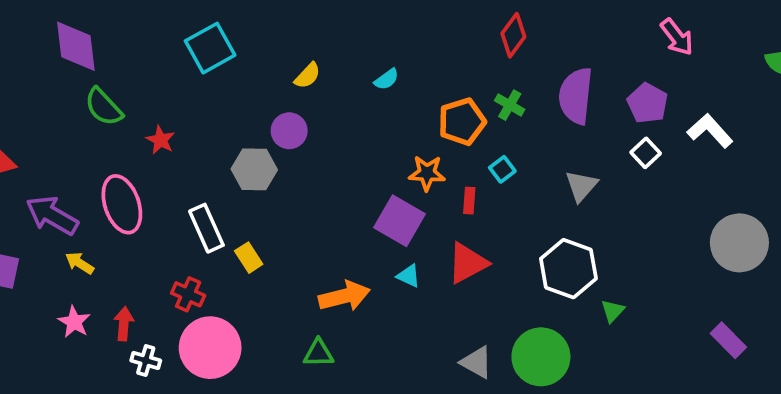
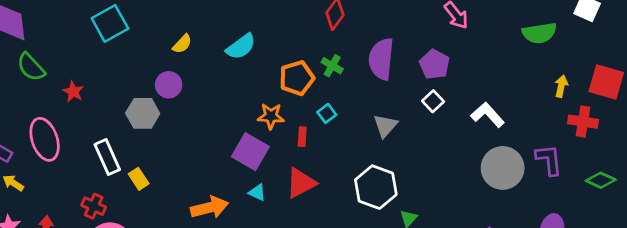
cyan semicircle: (387, 79) -> (241, 47), size x1.6
white L-shape: (710, 131) -> (488, 115), moved

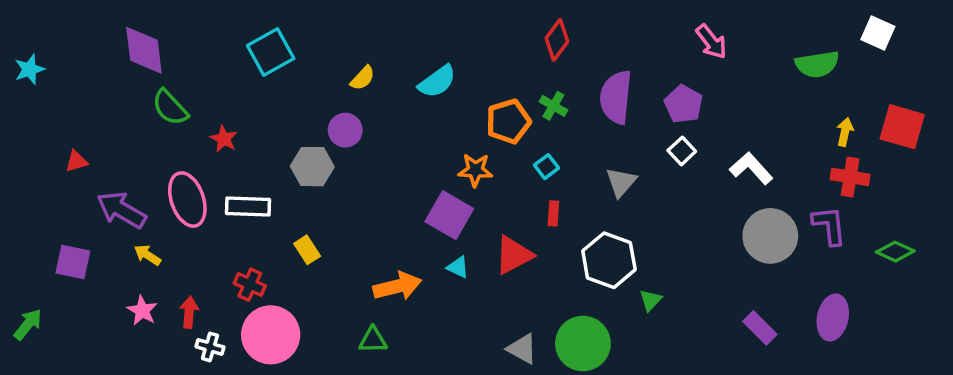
red cross: (583, 122) -> (850, 177), moved
red rectangle: (302, 137) -> (553, 213), moved
white rectangle: (107, 157) -> (248, 206), moved, turned -64

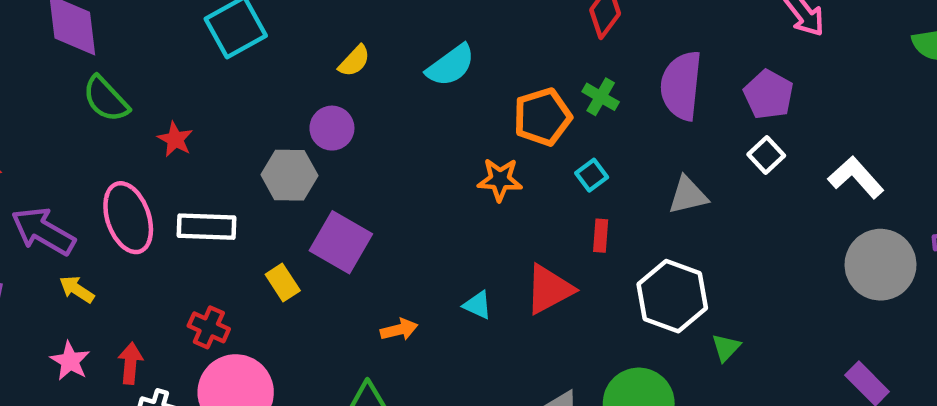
gray triangle: (621, 182) -> (688, 195), turned 36
purple square: (449, 215) -> (341, 242), moved
orange arrow: (397, 286) -> (399, 330), size x0.6

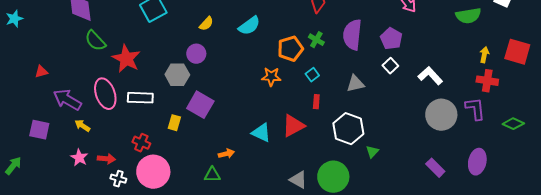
red star: (175, 139) -> (126, 59), size x1.8
yellow rectangle: (283, 283) -> (174, 123), turned 49
cyan triangle: (477, 305) -> (261, 133), size x1.5
orange arrow: (399, 330) -> (226, 154), moved
red arrow: (130, 363) -> (106, 159), turned 90

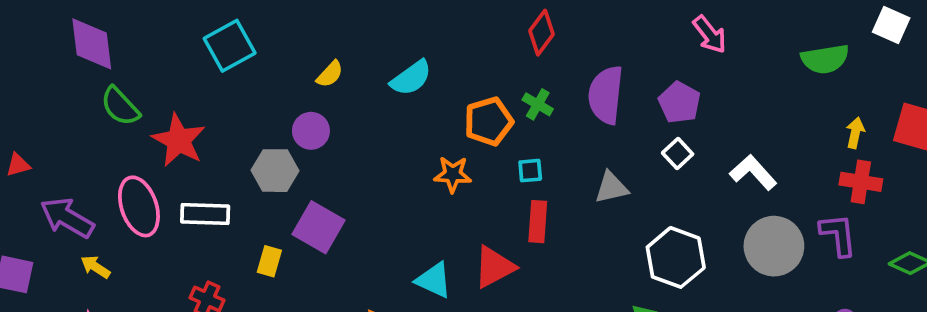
cyan square: (312, 75) -> (530, 171), turned 32
red rectangle: (316, 102) -> (538, 222), size x1.5
white hexagon: (348, 129) -> (676, 257), moved

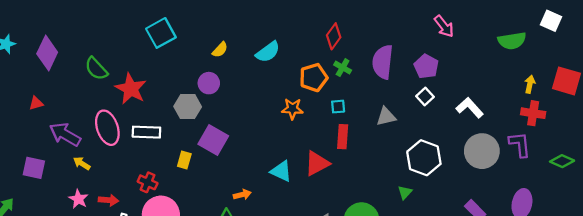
red diamond: (541, 33) -> (334, 36), moved
purple diamond: (92, 44) -> (47, 53), moved, turned 32

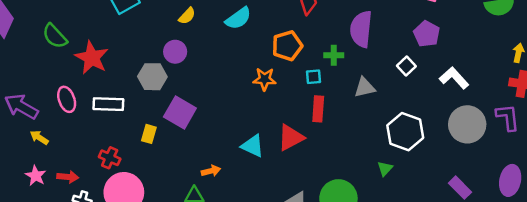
purple pentagon: (426, 66) -> (427, 34), moved
green cross: (343, 68) -> (334, 55), moved, turned -30
pink ellipse: (107, 128) -> (67, 99), size x0.7

